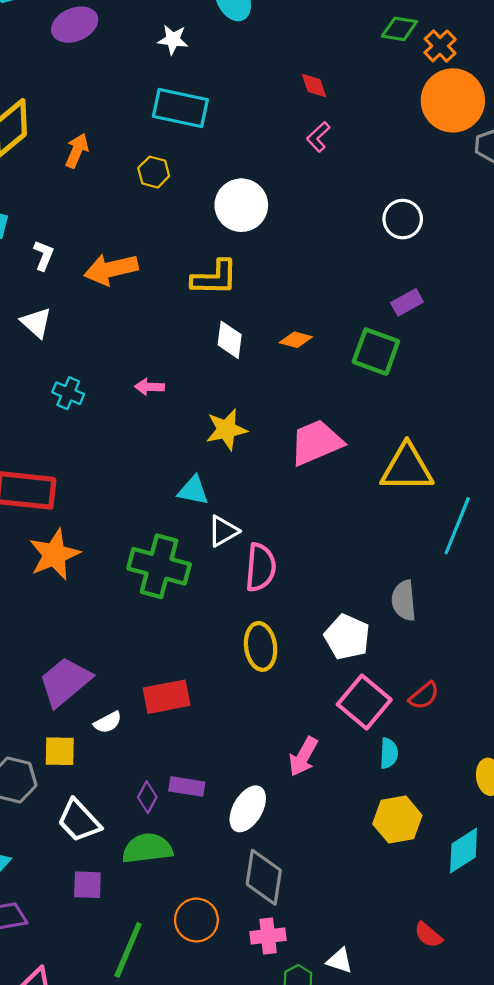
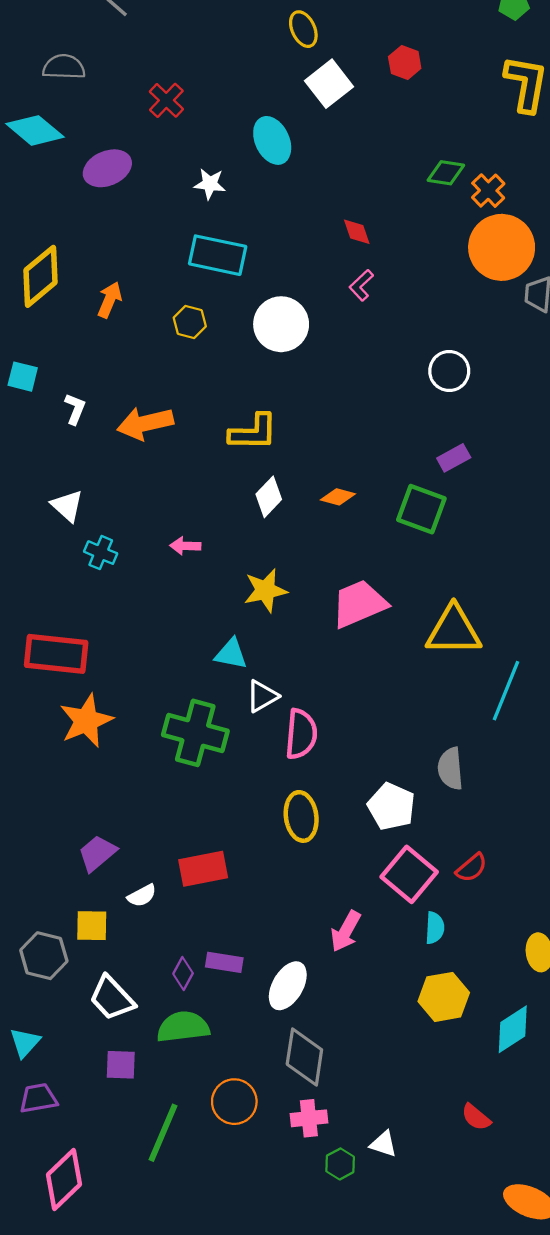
white circle: (241, 205) -> (281, 324), moved
white triangle: (36, 323) -> (67, 506), moved
white diamond: (230, 340) -> (269, 497), turned 36
purple trapezoid: (65, 682) -> (97, 853), size x0.7

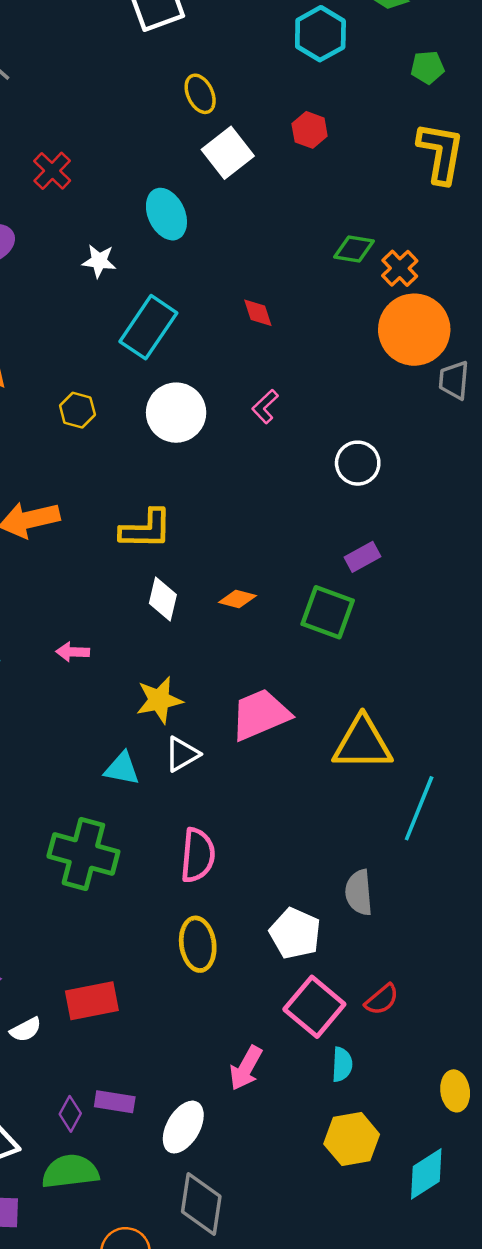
cyan rectangle: (218, 255) -> (148, 327), moved, turned -68
pink L-shape: (361, 285) -> (265, 407), moved
white diamond: (269, 497) -> (163, 599), turned -30
white triangle: (262, 696) -> (182, 754), moved

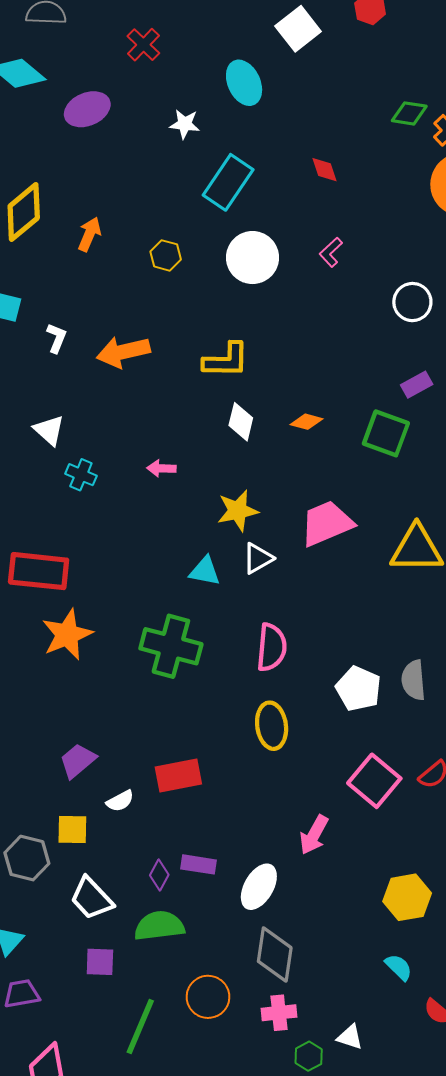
white pentagon: (295, 933) -> (358, 689), moved
cyan semicircle: (342, 1064) -> (399, 967), moved, turned -48

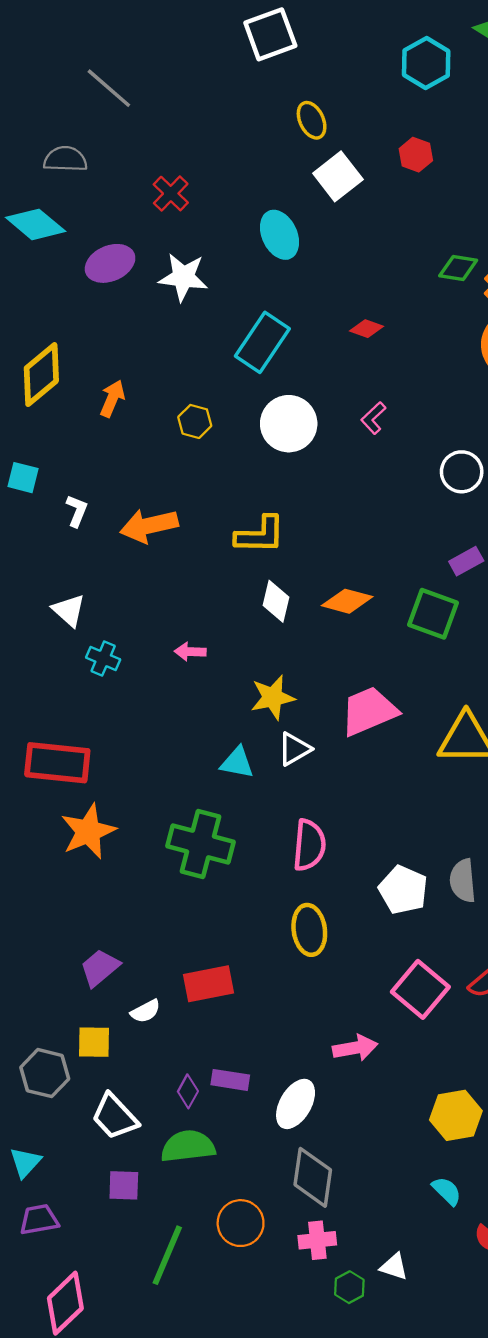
white star: (185, 124) -> (183, 277), moved, size x1.5
red diamond: (325, 170) -> (367, 329), turned -52
orange diamond: (307, 422) -> (347, 601), size x1.4
pink arrow: (314, 835) -> (355, 1048), turned -129

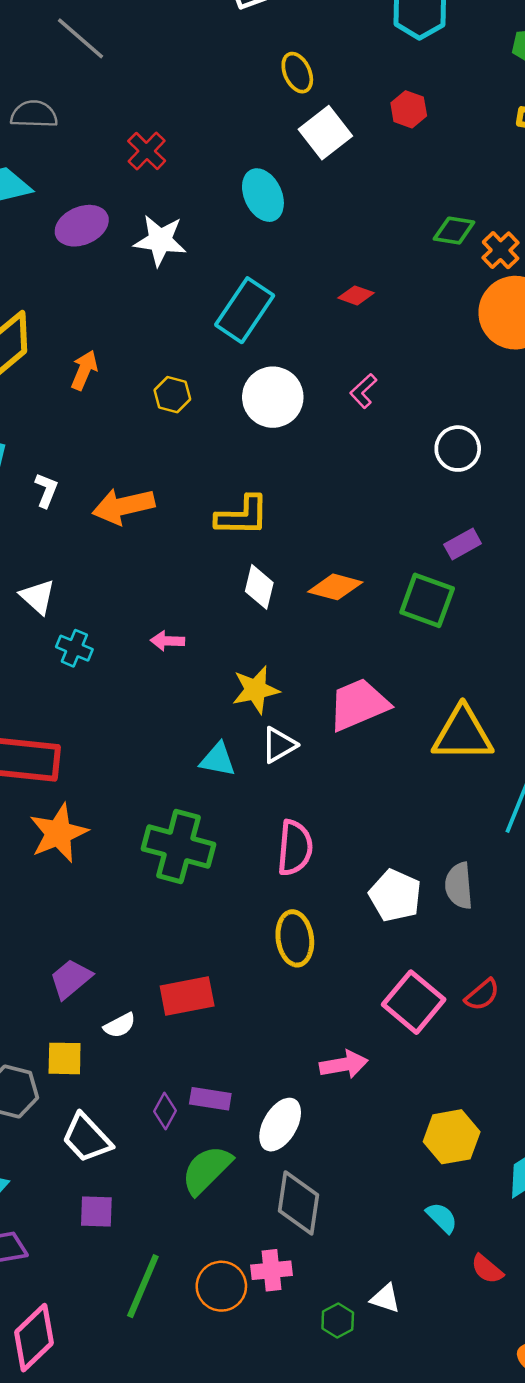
green semicircle: (188, 1146) -> (207, 1170), moved, turned -38
orange circle: (241, 1223) -> (221, 1286), moved
pink cross: (317, 1240) -> (272, 1270), moved

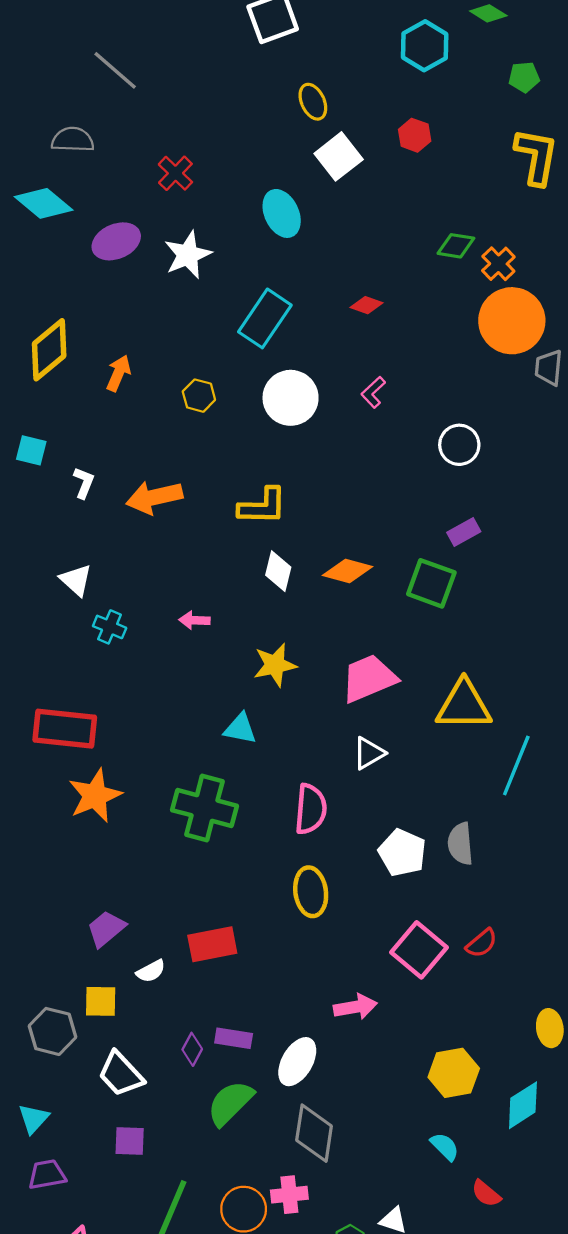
white star: (160, 240) -> (188, 255), turned -30
white triangle: (279, 745) -> (369, 753), moved

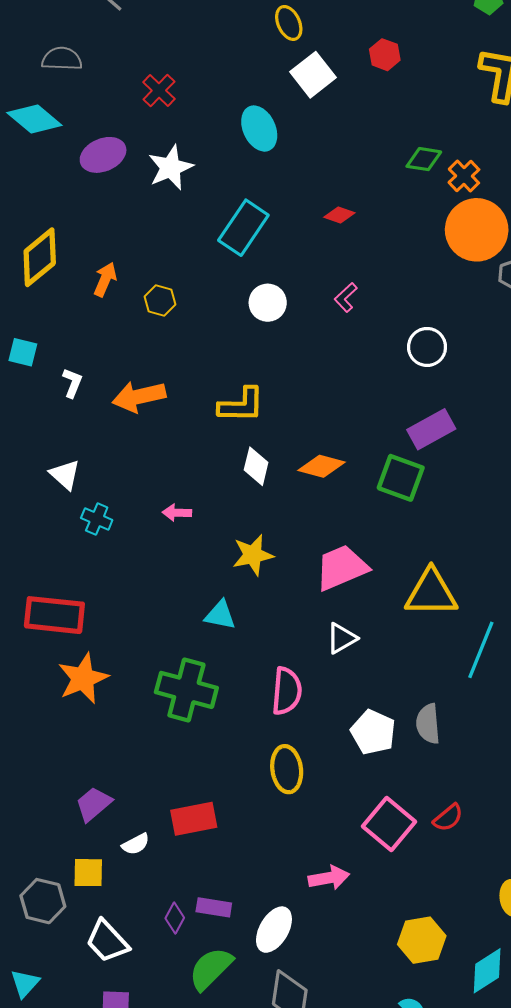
yellow hexagon: (199, 396) -> (160, 301), moved
white circle: (291, 398) -> (268, 303), size x0.7
purple rectangle: (464, 532) -> (431, 429), size x1.5

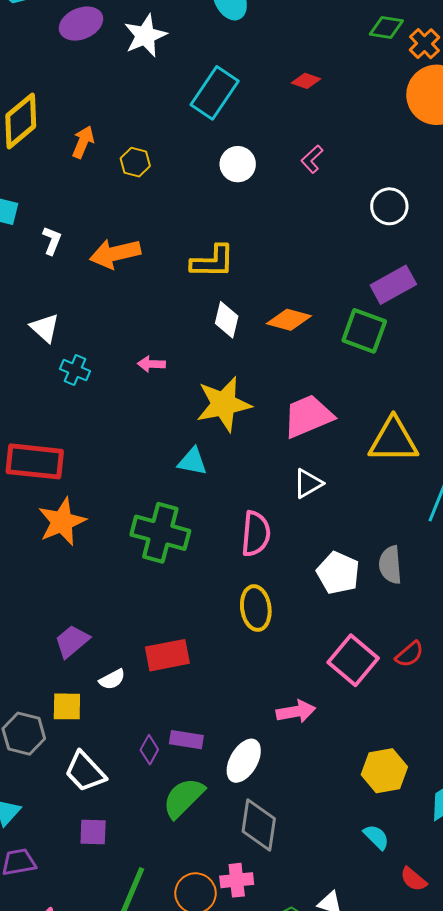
yellow star: (253, 555) -> (224, 404), size x1.4

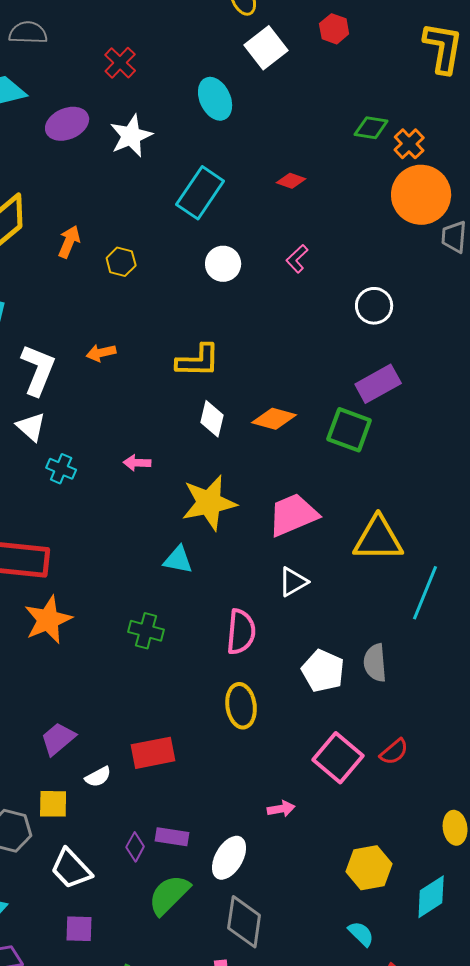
white L-shape: (52, 240) -> (38, 370), moved, size x1.8
orange arrow: (115, 254) -> (101, 353), size x0.6
green cross: (160, 533) -> (146, 631), size x0.6
pink arrow: (296, 711) -> (281, 809), size x0.7

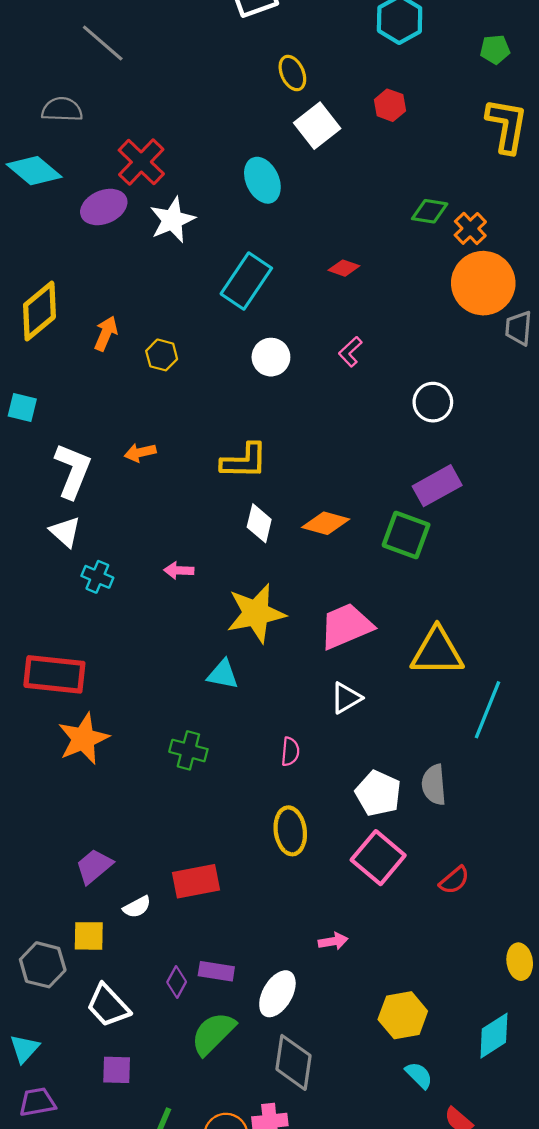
red cross: (120, 63) -> (141, 162), moved, size x1.4
pink semicircle: (241, 632) -> (290, 752), size x0.6
pink square: (338, 758) -> (378, 858), moved
yellow hexagon: (369, 868) -> (403, 1015), moved

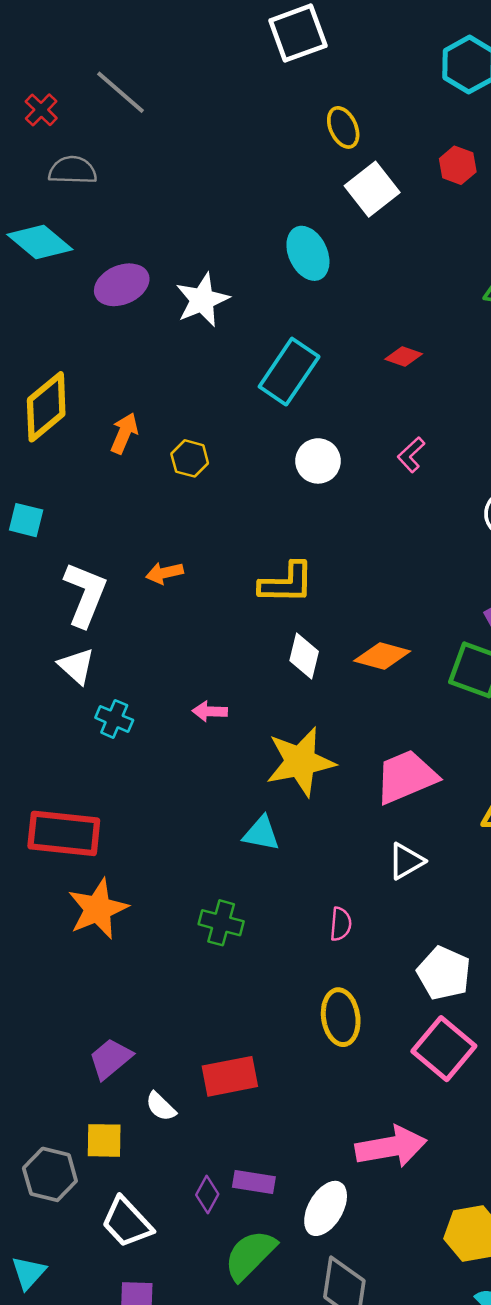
red cross: (141, 162) -> (41, 110), moved, size x0.6
white semicircle: (137, 907) -> (161, 1107), turned 72
pink arrow: (333, 941) -> (391, 1147), size x2.0

